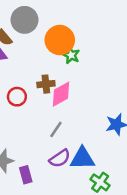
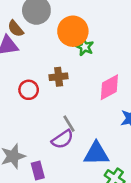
pink diamond: (61, 94) -> (109, 87), moved
gray line: (56, 129) -> (69, 124), turned -66
purple semicircle: (60, 158) -> (62, 139), moved

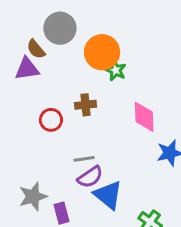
pink diamond: (109, 87) -> (144, 117), turned -64
gray line: (69, 124) -> (84, 159), moved, turned -66
blue triangle: (96, 154) -> (108, 195), moved, turned 40

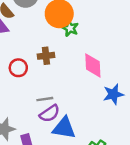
blue triangle: (108, 195) -> (64, 128), turned -30

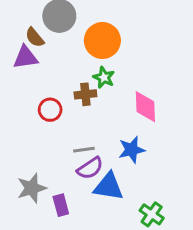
green star: (70, 28) -> (104, 77), moved
blue star: (113, 94) -> (132, 150), moved

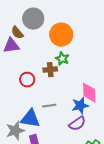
pink diamond: (145, 107) -> (89, 93), moved
purple semicircle: (90, 168) -> (77, 124), moved
blue triangle: (109, 187) -> (30, 119), moved

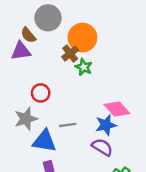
brown cross: (50, 70) -> (70, 54), moved, turned -32
pink diamond: (89, 93) -> (117, 109), turned -40
purple semicircle: (77, 124) -> (102, 147), turned -114
gray star: (15, 131) -> (26, 119), moved

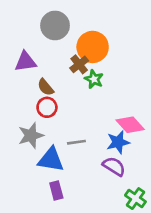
brown semicircle: (28, 35) -> (46, 87), moved

